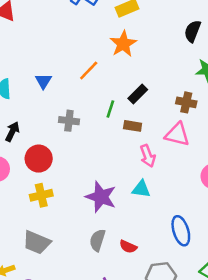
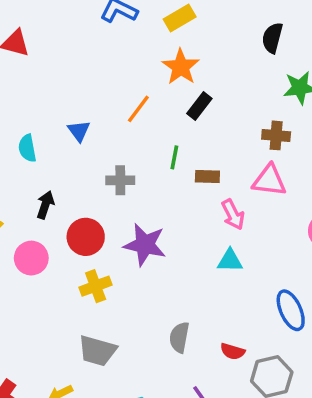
black rectangle: (138, 94) -> (199, 106), moved
purple star: (101, 197) -> (145, 245), moved
red semicircle: (128, 247) -> (233, 351), moved

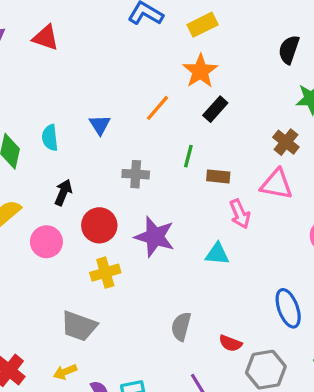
brown cross: (276, 135) -> (286, 142), turned 30
cyan triangle: (230, 261) -> (217, 254), moved
gray trapezoid: (97, 351) -> (79, 326), moved

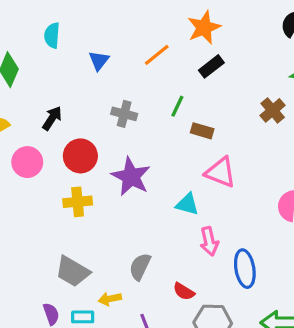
cyan semicircle: (50, 138) -> (52, 35), moved
pink triangle: (277, 184) -> (221, 172), moved
pink arrow: (240, 214) -> (209, 241), moved
gray trapezoid: (79, 326) -> (73, 271), moved
yellow arrow: (65, 372) -> (110, 299), moved

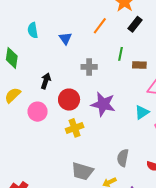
cyan triangle: (187, 204) -> (142, 112), turned -35

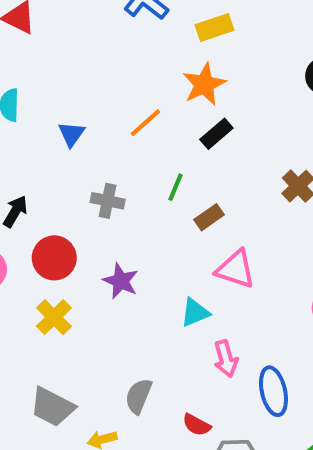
brown rectangle: (139, 65) -> (209, 217), turned -48
purple star: (103, 104) -> (121, 281), size x0.7
yellow cross: (75, 128) -> (54, 317), turned -36

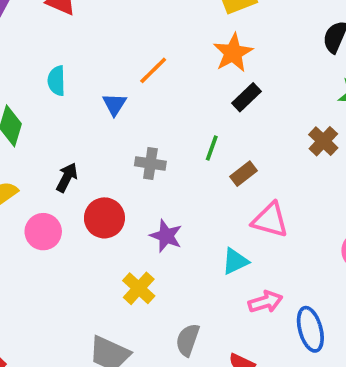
orange line: (145, 123) -> (153, 70), moved
yellow cross: (54, 317) -> (139, 288), moved
pink arrow: (226, 359) -> (265, 302), turned -88

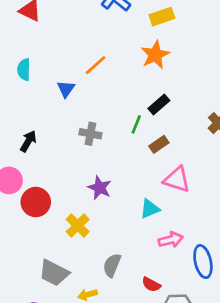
black rectangle: (247, 97) -> (159, 104), moved
red circle: (104, 218) -> (36, 202), moved

